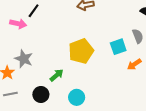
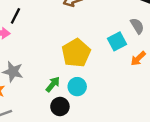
black circle: (41, 94) -> (60, 107), moved
cyan circle: (77, 97) -> (77, 87), moved

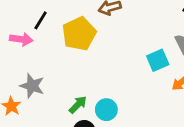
yellow pentagon: (76, 53) -> (79, 34), moved

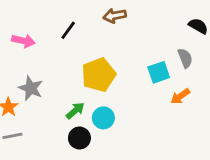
black line: (41, 20) -> (68, 30), moved
yellow pentagon: (79, 34) -> (99, 75), moved

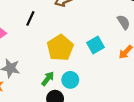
cyan square: (159, 72) -> (96, 45), moved

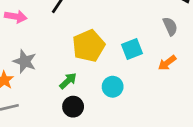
cyan circle: (70, 80) -> (113, 87), moved

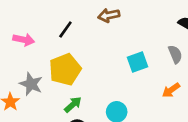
yellow pentagon: (89, 46) -> (65, 69), moved
cyan square: (132, 49) -> (138, 62), moved

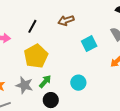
brown arrow: (109, 15) -> (66, 20), moved
gray star: (31, 84) -> (24, 85), moved

